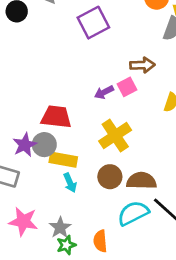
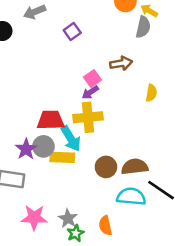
purple square: (93, 23) -> (72, 31), size x0.6
pink square: (127, 87) -> (93, 79), moved
yellow cross: (115, 136) -> (88, 117), moved, turned 36
cyan arrow: (70, 183) -> (71, 139), moved, size x1.5
cyan semicircle: (133, 213) -> (131, 197), turned 40

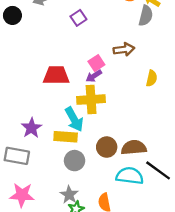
red trapezoid: (51, 120) -> (56, 75), moved
gray circle: (43, 146) -> (75, 161), moved
pink star: (34, 218) -> (22, 195), moved

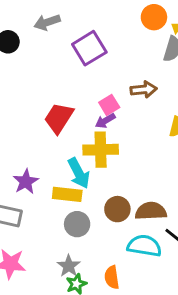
purple square: (78, 18) -> (89, 48), size x1.6
red trapezoid: (56, 75) -> (59, 118), turned -60

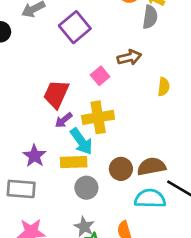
purple arrow: (105, 121) -> (64, 120), moved

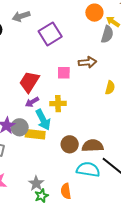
pink square: (100, 76) -> (64, 73), turned 32
yellow cross: (98, 117) -> (58, 104), size x0.7
gray circle: (86, 188) -> (20, 127), moved

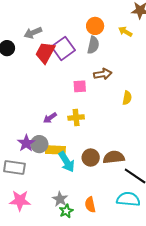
orange circle: (94, 13) -> (95, 26), moved
gray semicircle: (107, 34) -> (93, 45), moved
red trapezoid: (29, 82) -> (45, 53), moved
cyan arrow: (43, 120) -> (67, 162), moved
cyan semicircle: (88, 169) -> (128, 199), moved

